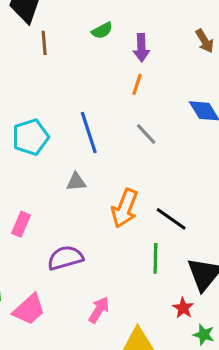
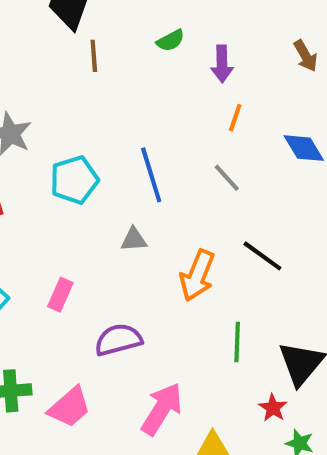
orange line: (137, 84) -> (235, 118), moved
black line: (171, 219) -> (262, 256), moved
pink arrow: (99, 310) -> (162, 409), size x1.5

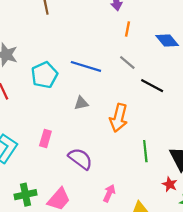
blue line: (151, 175) -> (86, 66), turned -48
black line: (262, 256) -> (152, 86), moved
purple semicircle: (118, 340) -> (80, 159), turned 60
pink arrow: (162, 409) -> (109, 193), size x0.6

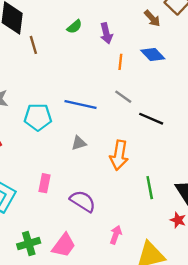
blue diamond: (167, 40) -> (153, 54), moved
cyan pentagon: (44, 75) -> (38, 117), turned 30

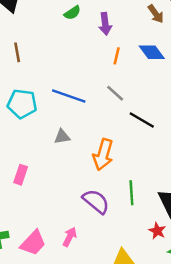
brown line: (33, 45) -> (17, 52), moved
purple semicircle: (83, 201) -> (96, 201), moved
pink arrow: (116, 235) -> (70, 237), moved

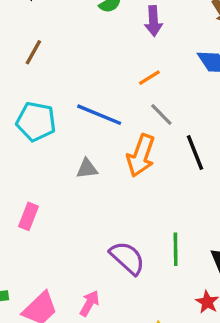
brown line: (17, 52) -> (33, 52), turned 36
orange line: (117, 56) -> (149, 78), moved, turned 42
black line: (142, 120) -> (195, 153), turned 35
orange arrow: (103, 155) -> (141, 155), moved

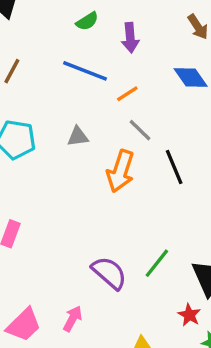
blue line: (99, 115) -> (85, 71), moved
gray triangle: (87, 169) -> (78, 137), moved
green line: (176, 249) -> (157, 263), turned 40

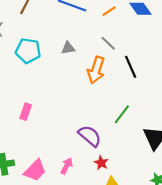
orange line: (127, 94) -> (109, 11), moved
green line: (157, 263) -> (122, 114), moved
red star: (189, 315) -> (101, 163), moved

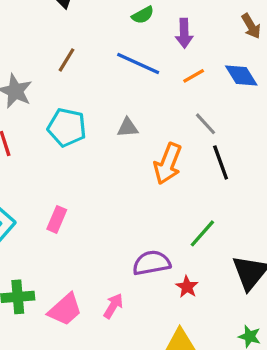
gray line: (108, 43) -> (205, 124), moved
purple semicircle: (90, 136) -> (151, 263), turned -55
red star: (101, 163) -> (187, 287), moved

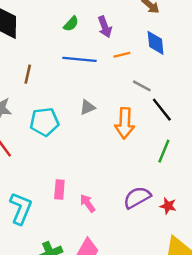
blue diamond: (241, 75) -> (156, 43), turned 45
orange line: (194, 76) -> (122, 55), turned 35
green line: (202, 233) -> (164, 151), moved
pink arrow: (113, 306) -> (88, 203), moved, turned -48

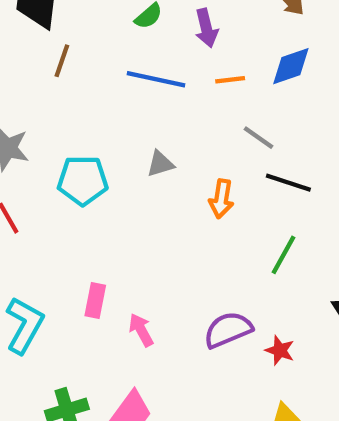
blue diamond: (156, 43) -> (291, 66), turned 70
brown line: (28, 74) -> (62, 61), moved
black line: (162, 110) -> (288, 183), turned -40
orange arrow: (125, 123) -> (221, 199), size x0.7

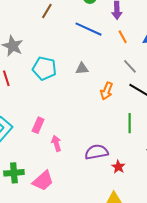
orange line: (230, 80) -> (123, 37), turned 56
green line: (283, 255) -> (130, 123), turned -42

